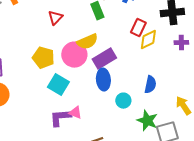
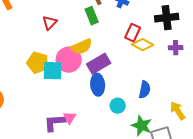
yellow diamond: (148, 40) -> (143, 45), turned 55
cyan square: (58, 85) -> (53, 71), moved, turned -30
pink triangle: (75, 113) -> (70, 118), turned 40

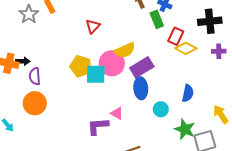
green rectangle: (92, 16) -> (157, 19), moved
pink triangle: (70, 118) -> (117, 113), moved, turned -32

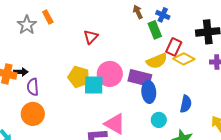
yellow semicircle: (125, 50) -> (157, 61), moved
purple rectangle: (142, 67) -> (140, 78), turned 45
blue ellipse: (141, 88) -> (149, 92), moved
pink triangle: (117, 113) -> (115, 124), size x1.6

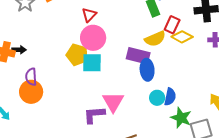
pink circle: (110, 74) -> (93, 38), moved
purple semicircle: (33, 87) -> (31, 77), moved
blue semicircle: (186, 104) -> (170, 97), moved
pink triangle: (115, 124) -> (113, 102), turned 30

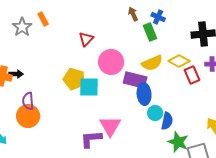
red rectangle: (172, 25) -> (192, 75), moved, turned -48
pink circle: (93, 38) -> (111, 62), moved
cyan circle: (157, 98) -> (155, 113), moved

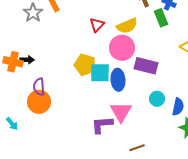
yellow semicircle: (152, 63) -> (127, 26), moved
blue ellipse: (144, 94) -> (118, 80), moved
cyan circle: (155, 113) -> (157, 99), moved

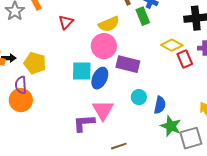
red triangle: (97, 25) -> (66, 22), moved
yellow pentagon: (85, 65) -> (35, 63), moved
blue ellipse: (118, 80) -> (100, 78), turned 30

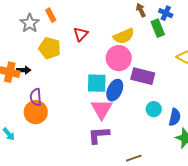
yellow pentagon: (35, 63) -> (50, 48), moved
pink triangle: (103, 110) -> (102, 109), moved

